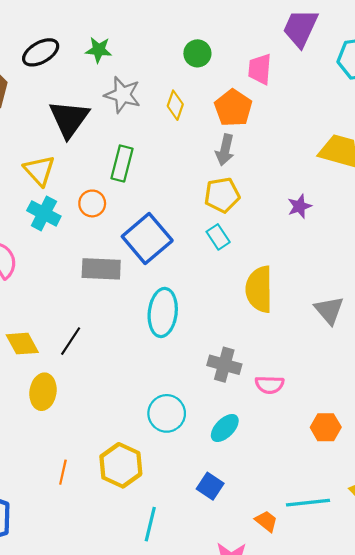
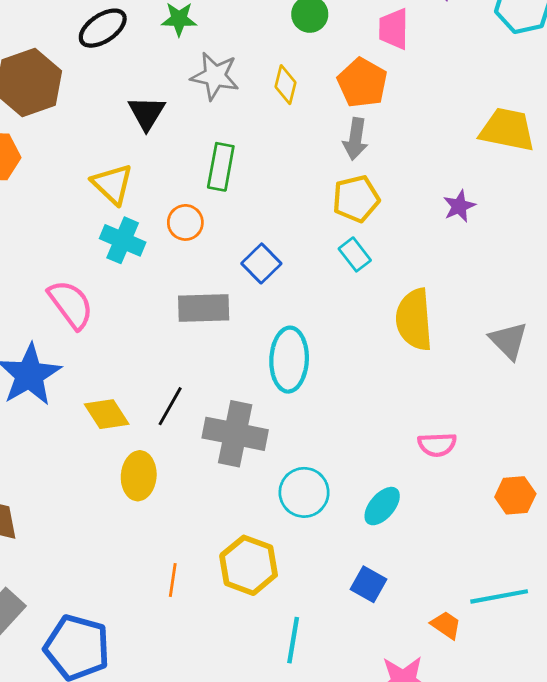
black triangle: (69, 119) -> (147, 113), size x0.7
blue square: (147, 238) -> (261, 263), size x0.6
gray cross: (224, 365) -> (235, 434), moved, size x1.4

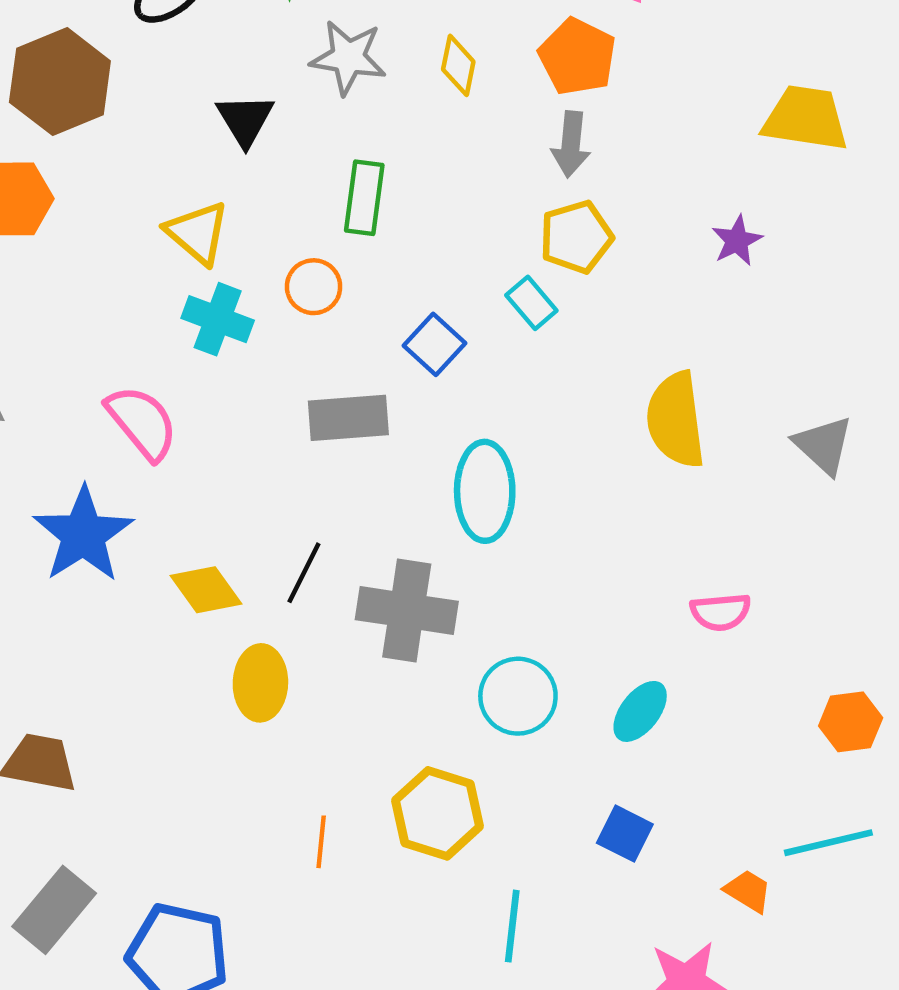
cyan rectangle: (355, 254) -> (531, 303), moved
orange hexagon: (515, 495) -> (851, 722), moved

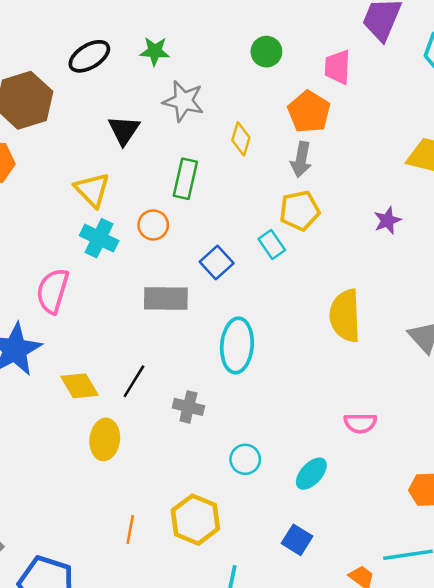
yellow diamond: (458, 65) -> (241, 139), moved
pink semicircle: (142, 422) -> (53, 291), turned -129
gray cross: (407, 610) -> (188, 407), size x0.6
cyan circle: (518, 696) -> (245, 459), size x0.7

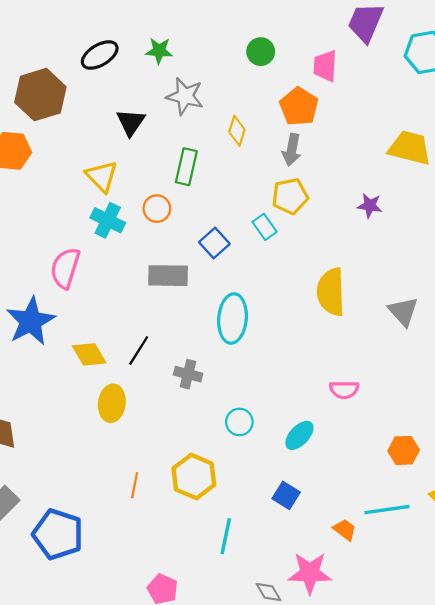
purple star: (387, 220) -> (370, 206), turned 30

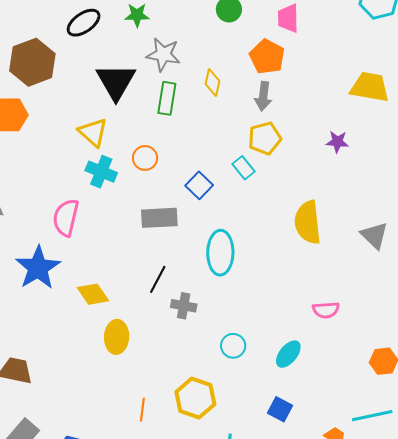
black triangle: (131, 122) -> (116, 82), size x1.5
green rectangle: (186, 167) -> (167, 98), moved
black line: (139, 350) -> (158, 279), moved

